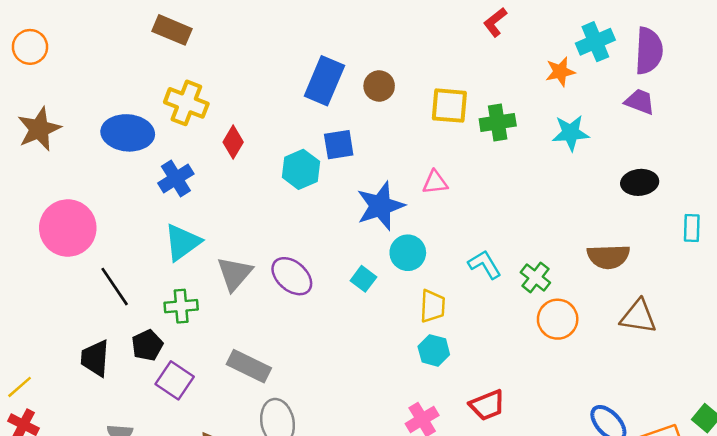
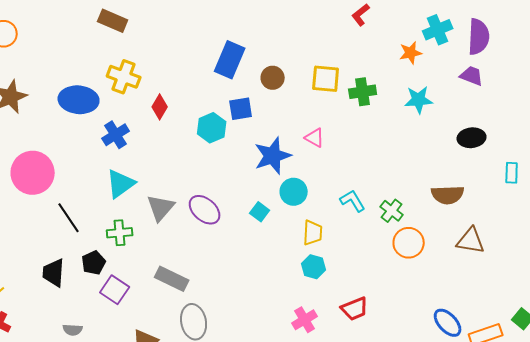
brown circle: (379, 86) -> (273, 78), moved
pink triangle: (435, 182) -> (315, 138), turned 35

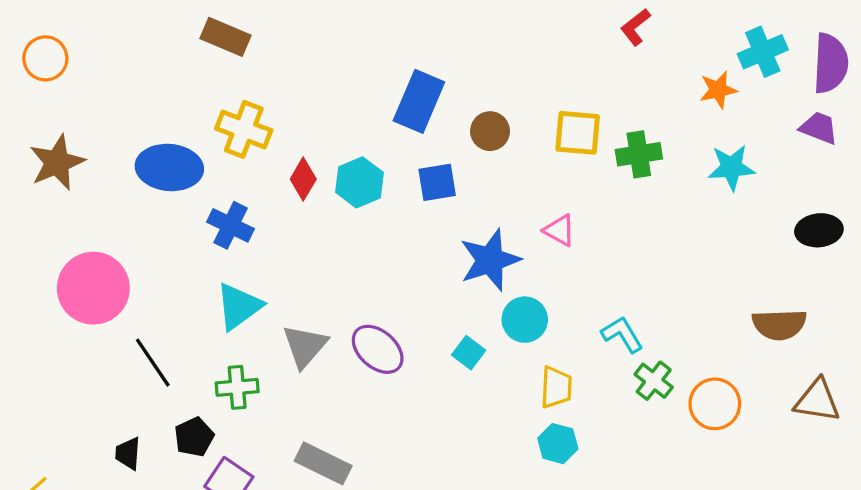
cyan hexagon: (212, 128) -> (359, 182), moved
blue cross: (116, 135) -> (231, 225), turned -32
green cross: (392, 211) -> (654, 381), moved
black trapezoid: (54, 273) -> (128, 453), size x0.7

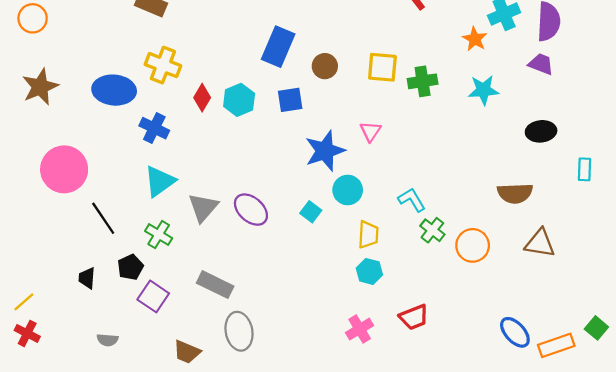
orange star: (718, 90) -> (475, 39), turned -30
pink triangle: (559, 230) -> (370, 131), turned 35
green cross: (237, 387) -> (159, 235), turned 36

